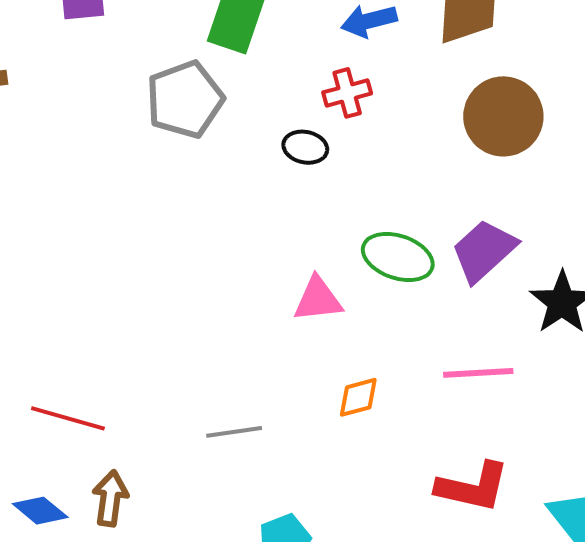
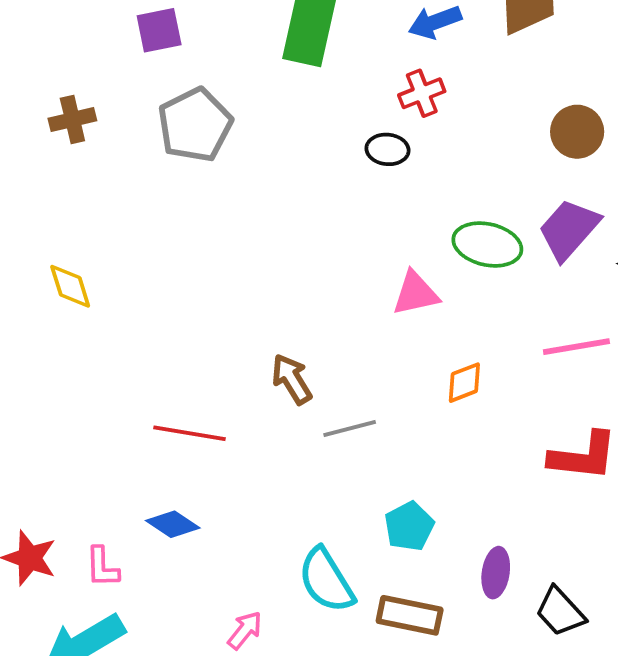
gray pentagon: (185, 100) -> (195, 125), moved
brown circle: (503, 116) -> (577, 132), moved, size x0.7
brown arrow: (110, 498) -> (292, 379), moved, turned -33

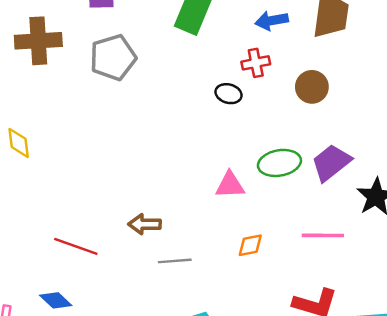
brown cross: (72, 120) -> (38, 41), size x1.6
brown circle: (577, 132) -> (312, 87), moved
green ellipse: (487, 244) -> (279, 163), turned -33
brown arrow: (292, 379) -> (145, 224), turned -68

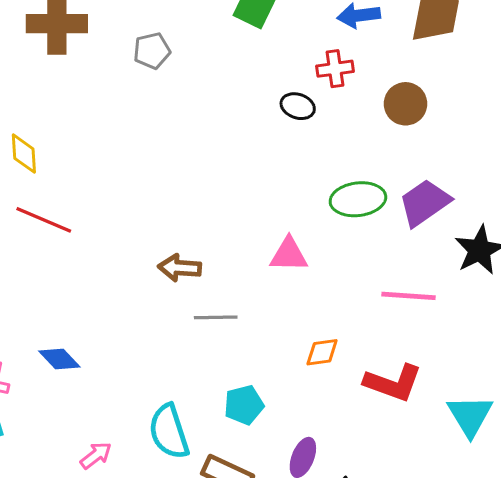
gray pentagon: (113, 58) -> (152, 51), size x0.6
pink triangle: (230, 185) -> (289, 255), moved
orange diamond: (250, 245) -> (322, 352), moved
red line: (76, 246) -> (44, 220), moved

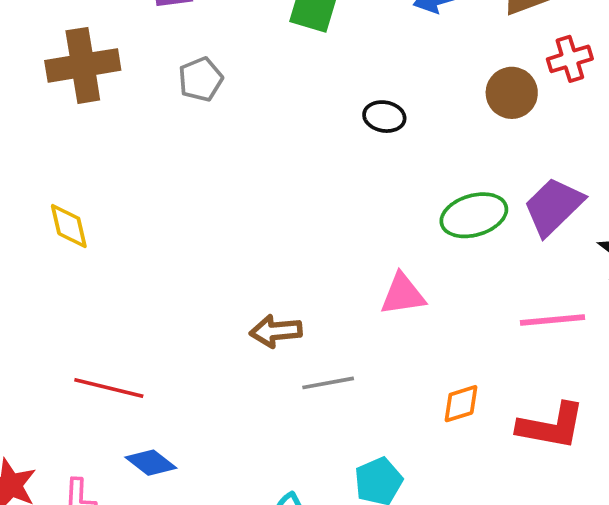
red cross: (335, 69) -> (570, 59), moved
red line: (44, 220) -> (109, 388), moved

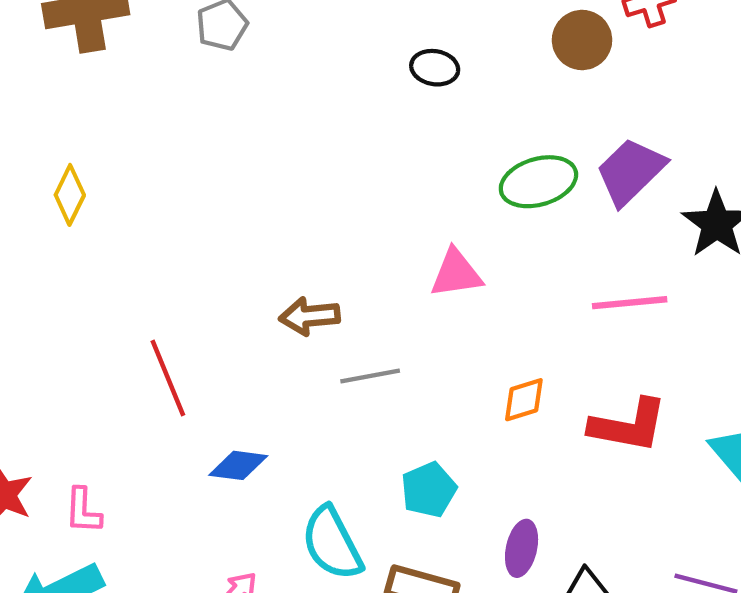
yellow diamond: (69, 226) -> (70, 195), turned 39
red line: (109, 388) -> (168, 378), moved, turned 54
blue diamond: (151, 463) -> (238, 465), moved, turned -30

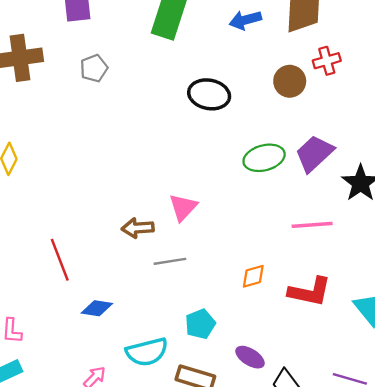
black ellipse: (435, 68) -> (209, 94), size x1.6
pink triangle: (456, 273) -> (183, 207), moved, turned -40
cyan semicircle: (332, 543) -> (147, 352), turned -78
purple ellipse: (522, 548) -> (250, 357), turned -72

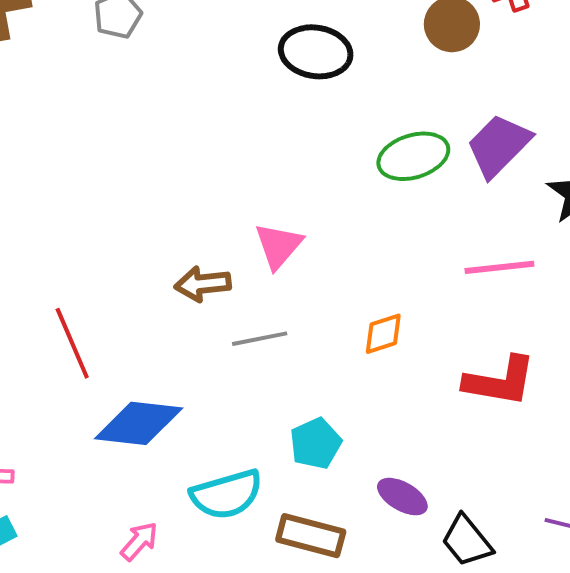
orange diamond: (253, 276) -> (383, 334), moved
blue diamond: (97, 308) -> (139, 423), size x1.6

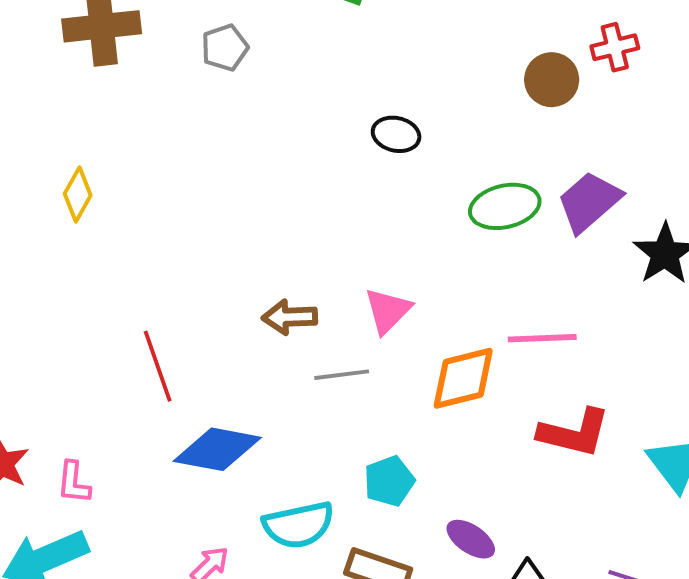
black ellipse: (316, 52) -> (396, 134), moved, size x0.7
pink triangle: (278, 246) -> (388, 311), moved
pink line: (499, 267) -> (542, 338), moved
orange diamond: (383, 334) -> (463, 378), size x1.6

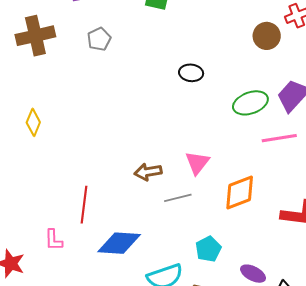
pink line: (542, 338) -> (279, 138), moved
red line: (158, 366) -> (84, 205), turned 33
pink L-shape: (74, 483) -> (53, 240), moved

